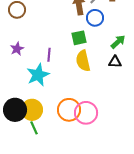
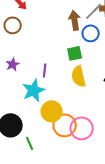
yellow circle: (32, 110) -> (52, 111), moved

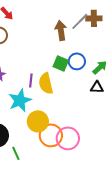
blue circle: (91, 33) -> (77, 61), moved
green square: (75, 53) -> (61, 63), turned 35
yellow semicircle: (79, 76) -> (46, 83), moved

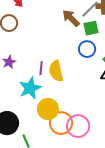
brown arrow: (61, 30) -> (71, 18), turned -36
green square: (61, 63) -> (91, 28), moved, turned -35

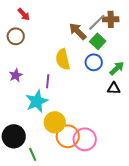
green square: (91, 28) -> (98, 41), turned -35
yellow semicircle: (56, 71) -> (63, 59), moved

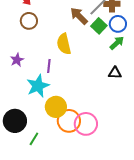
brown circle: (16, 36) -> (29, 21), moved
blue circle: (94, 62) -> (118, 24), moved
green arrow: (117, 68) -> (117, 43), moved
green line: (33, 154) -> (34, 139), turned 56

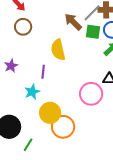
green square: (99, 26) -> (93, 32), turned -35
cyan star: (38, 86) -> (32, 92), size x0.7
pink circle: (86, 124) -> (91, 94), moved

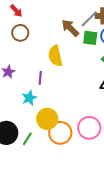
pink circle: (91, 94) -> (89, 128), moved
green line: (28, 145) -> (27, 139), moved

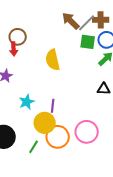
red arrow: (16, 11) -> (14, 49), moved, turned 40
brown arrow: (70, 28) -> (71, 21), moved
purple line: (40, 78) -> (53, 106), moved
green line: (27, 139) -> (34, 147), moved

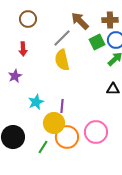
gray line: (87, 23) -> (62, 38), moved
brown circle: (18, 37) -> (28, 19), moved
green square: (88, 42) -> (97, 42), turned -35

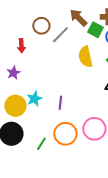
brown circle: (28, 19) -> (41, 26), moved
green square: (97, 42) -> (95, 30), moved, turned -35
yellow semicircle: (62, 60) -> (85, 57), moved
yellow circle: (54, 123) -> (15, 106), moved

